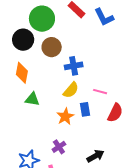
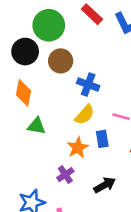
blue cross: (74, 66) -> (88, 85), turned 30
purple cross: (59, 147) -> (65, 175), moved
black arrow: (95, 156) -> (105, 185), moved

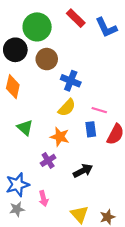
green triangle: (37, 126) -> (25, 128), moved, turned 30
blue rectangle: (102, 139) -> (91, 129), moved
orange star: (78, 148) -> (60, 137), turned -30

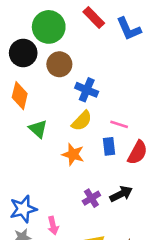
green triangle: (25, 128) -> (38, 129), moved
purple cross: (48, 160) -> (91, 198), moved
black arrow: (83, 171) -> (121, 194), moved

